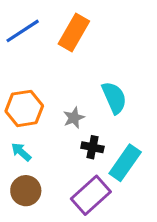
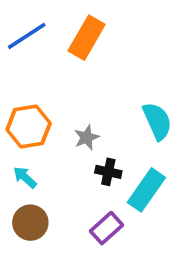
cyan semicircle: (114, 98) -> (157, 121), moved
purple rectangle: (91, 195) -> (107, 228), size x0.7

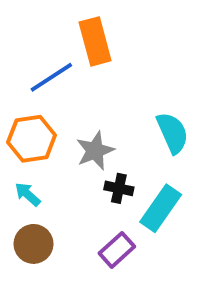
blue line: (27, 36) -> (51, 77), moved
orange rectangle: (87, 38) -> (95, 41), turned -45
gray star: (87, 137) -> (95, 151), size x1.4

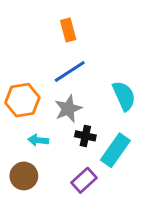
orange rectangle: (95, 41) -> (68, 30), size x0.7
blue line: (51, 77) -> (70, 72), moved
cyan arrow: (28, 194) -> (38, 140), moved, turned -36

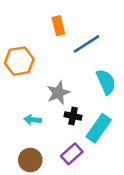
blue line: (70, 72) -> (86, 44), moved
orange hexagon: (22, 100) -> (19, 61), moved
brown circle: (24, 176) -> (30, 160), moved

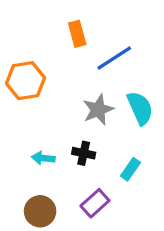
gray star: (58, 93) -> (98, 110), moved
black cross: (73, 116) -> (84, 153), moved
cyan rectangle: (99, 128) -> (130, 169), size x0.6

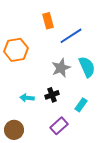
black cross: (84, 153) -> (52, 95), turned -32
brown circle: (40, 211) -> (14, 130), moved

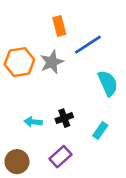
gray star: (61, 68) -> (52, 62), moved
purple rectangle: (59, 126) -> (61, 157), moved

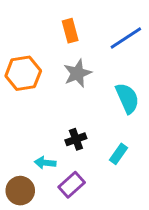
blue line: (88, 45) -> (126, 38), moved
gray star: (52, 62) -> (77, 73), moved
cyan arrow: (33, 122) -> (45, 163), moved

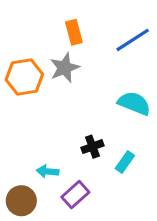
gray star: (77, 73) -> (65, 68), moved
cyan semicircle: (127, 98) -> (134, 103), turned -44
black cross: (76, 139) -> (92, 147), moved

